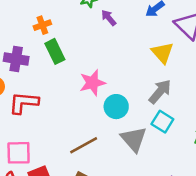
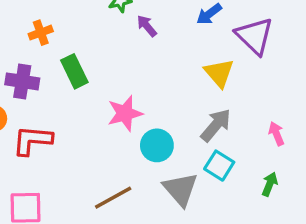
orange cross: (42, 25) -> (41, 33), moved

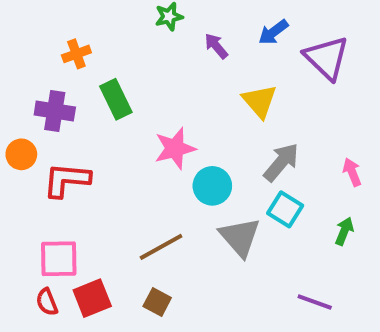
purple arrow: (147, 26) -> (216, 46), moved
yellow triangle: (219, 73) -> (260, 101), moved

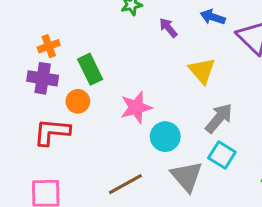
blue arrow: (273, 32) -> (213, 17), turned 55
orange cross: (76, 54) -> (49, 46), moved
orange circle: (21, 154) -> (78, 101), moved

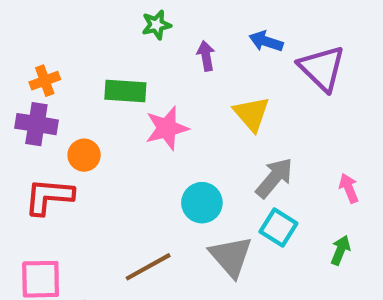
purple arrow: (168, 28) -> (206, 56), turned 30
green rectangle: (90, 69) -> (125, 91), moved, turned -60
pink star: (136, 107) -> (167, 128), moved

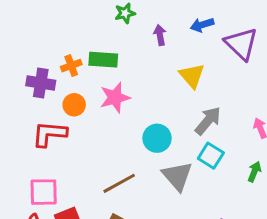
blue arrow: (266, 41) -> (202, 25), turned -35
orange cross: (45, 81) -> (71, 66), moved
pink star: (167, 128) -> (115, 98), moved

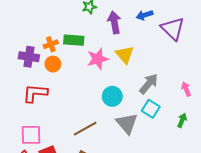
purple arrow: (160, 35) -> (114, 22), size x1.5
yellow triangle: (192, 76) -> (125, 55), moved
pink star: (115, 98) -> (98, 59), moved
orange circle: (74, 105) -> (53, 64), moved

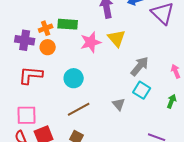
cyan circle: (112, 96) -> (74, 78), moved
gray triangle: (127, 123) -> (119, 104), size x0.6

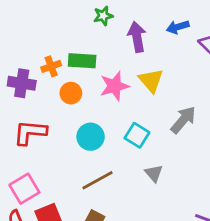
orange circle: (48, 47) -> (71, 93), moved
cyan square: (142, 90) -> (137, 135), moved
pink square: (27, 115) -> (24, 189), turned -30

